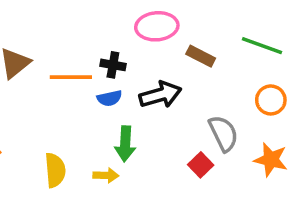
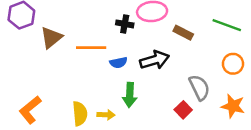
black cross: (113, 65) -> (125, 24), moved
yellow arrow: (106, 175) -> (106, 115), moved

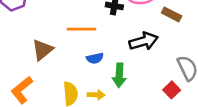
brown triangle: (51, 38) -> (42, 50), moved
blue semicircle: (118, 63) -> (95, 58), moved

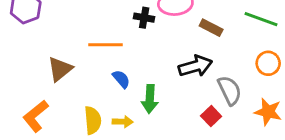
black arrow: (144, 41) -> (195, 66), moved
blue semicircle: (95, 58) -> (121, 79), turned -119

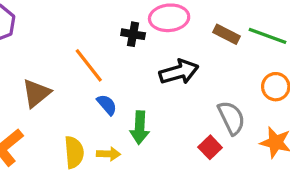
brown rectangle: (211, 28) -> (226, 34), moved
orange line: (106, 45) -> (89, 65), turned 52
black arrow: (195, 66) -> (179, 72), moved

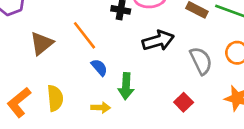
brown triangle: (36, 93) -> (42, 43), moved
gray semicircle: (231, 118) -> (201, 61), moved
yellow semicircle: (74, 152) -> (55, 98), moved

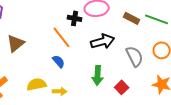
orange line: (85, 35) -> (62, 37), moved
green arrow: (126, 86) -> (98, 75), moved
yellow semicircle: (55, 98) -> (37, 84), moved, turned -96

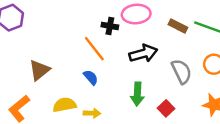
brown triangle: (16, 43) -> (39, 70), moved

